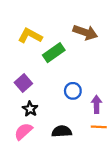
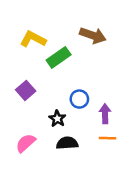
black star: (30, 109) -> (57, 119), moved

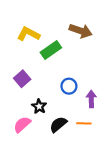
black star: (57, 119) -> (39, 106), moved
orange line: (108, 138) -> (84, 123), moved
black semicircle: (67, 143) -> (58, 124), turned -36

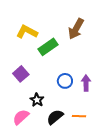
brown arrow: (81, 31) -> (76, 29), turned 100
purple arrow: (91, 99) -> (86, 83), moved

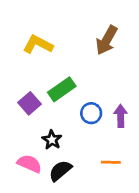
green rectangle: (48, 47) -> (62, 89), moved
pink semicircle: (21, 117) -> (29, 164), turned 66
black semicircle: (55, 117) -> (60, 171), moved

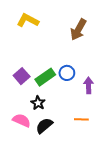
yellow L-shape: (38, 44) -> (28, 20), moved
green rectangle: (62, 89) -> (45, 77), moved
blue circle: (91, 113) -> (67, 73), moved

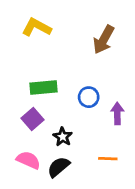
purple square: (22, 76) -> (33, 119), moved
green rectangle: (45, 77) -> (43, 88), moved, turned 30
black star: (38, 103) -> (63, 137), moved

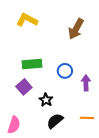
orange line: (108, 159) -> (87, 118), moved
pink semicircle: (28, 160) -> (14, 125), moved, turned 84
black semicircle: (59, 167) -> (55, 121), moved

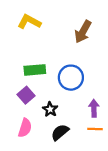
blue circle: (65, 71) -> (71, 78), size x1.5
purple arrow: (86, 83) -> (94, 108), moved
pink semicircle: (14, 125) -> (25, 128), moved

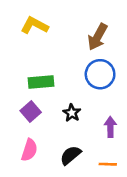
blue circle: (71, 78) -> (100, 74), moved
black star: (50, 109) -> (72, 113), moved
orange line: (95, 129) -> (108, 164), moved

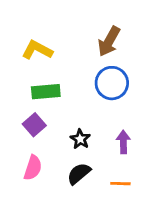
yellow L-shape: (34, 25) -> (37, 50), moved
black star: (72, 113) -> (80, 139), moved

